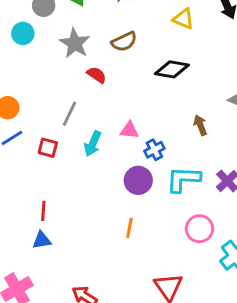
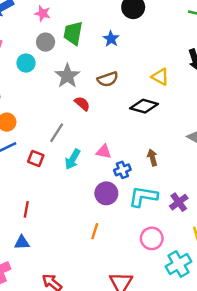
yellow triangle: (183, 19) -> (160, 77), moved
brown arrow: (200, 125) -> (152, 158), moved
blue triangle: (42, 240) -> (22, 243), moved

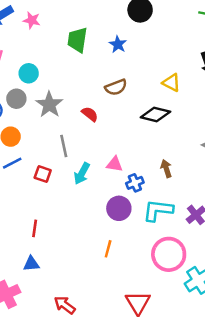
pink star: (43, 13) -> (32, 20), moved
gray circle: (46, 42) -> (16, 99), moved
gray star: (67, 76) -> (49, 105), moved
gray line: (57, 133) -> (64, 146), turned -42
pink circle: (152, 238) -> (169, 254), size x1.4

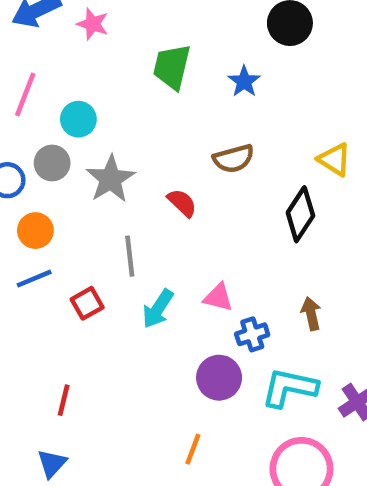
black diamond: (155, 114) -> (300, 214), turned -76
red square: (43, 174) -> (87, 303), turned 36
blue triangle: (31, 264) -> (52, 463), turned -48

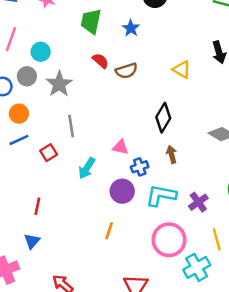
red semicircle: (182, 203) -> (100, 61), moved
black diamond: (300, 214) -> (163, 118), moved
cyan arrow: (158, 309) -> (87, 168), moved

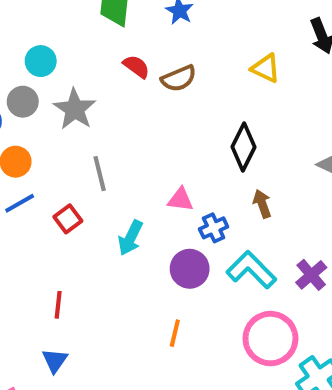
cyan L-shape: (161, 195) -> (251, 270), turned 40

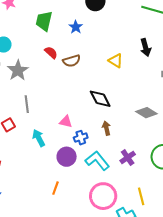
black diamond: (244, 147) -> (100, 99), turned -60
cyan arrow: (131, 238) -> (39, 138), turned 120
purple cross: (311, 275) -> (128, 158), moved

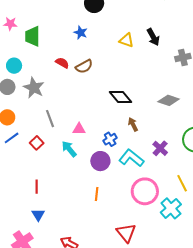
green trapezoid: (44, 21) -> (33, 36), moved
yellow triangle: (116, 61) -> (126, 40), moved
pink triangle: (66, 122) -> (79, 129), moved

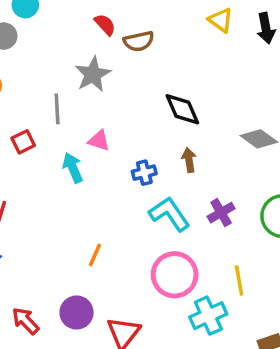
gray star: (34, 88) -> (93, 74), moved
purple circle: (100, 161) -> (77, 313), moved

